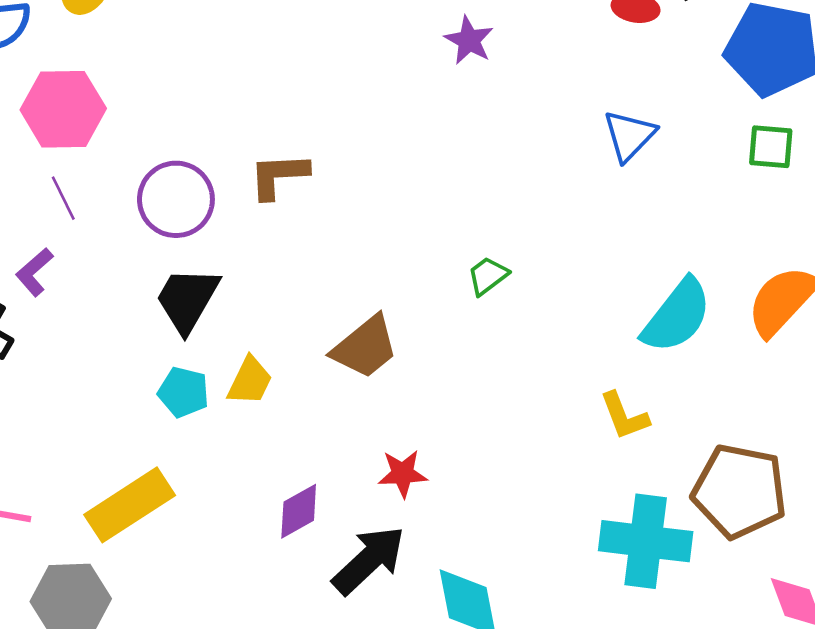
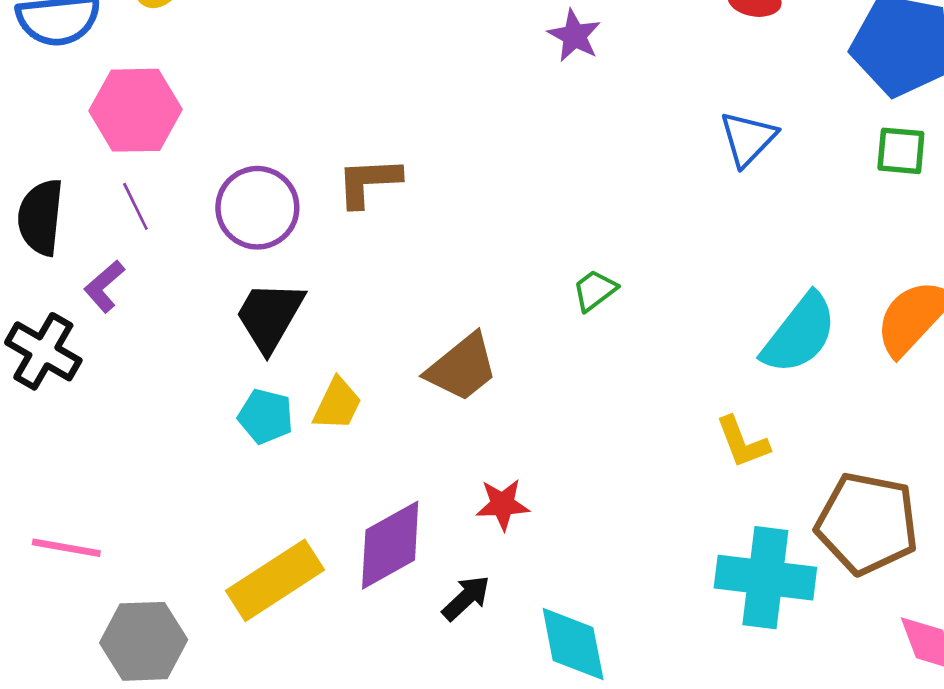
yellow rectangle: (130, 505) -> (275, 580), moved
purple diamond: (299, 511) -> (390, 545), size x1.5
black arrow: (369, 560) -> (466, 598), size x0.6

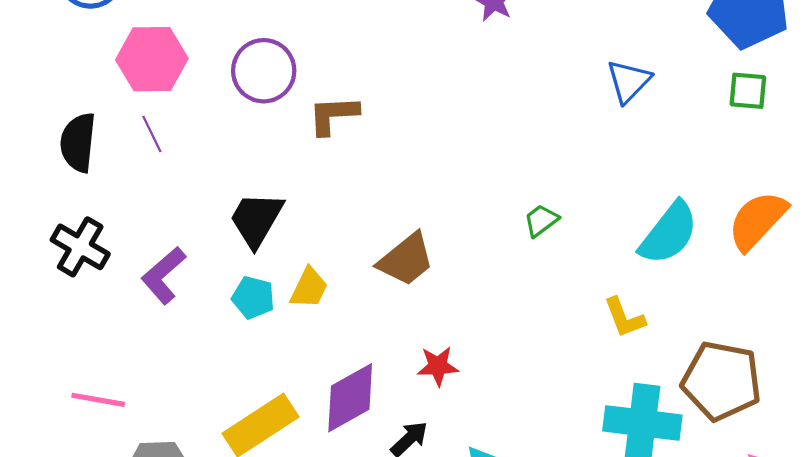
purple circle: (257, 208) -> (264, 71), moved
purple L-shape: (104, 286) -> (163, 275), moved, size x1.4
green trapezoid: (595, 290) -> (541, 220), moved

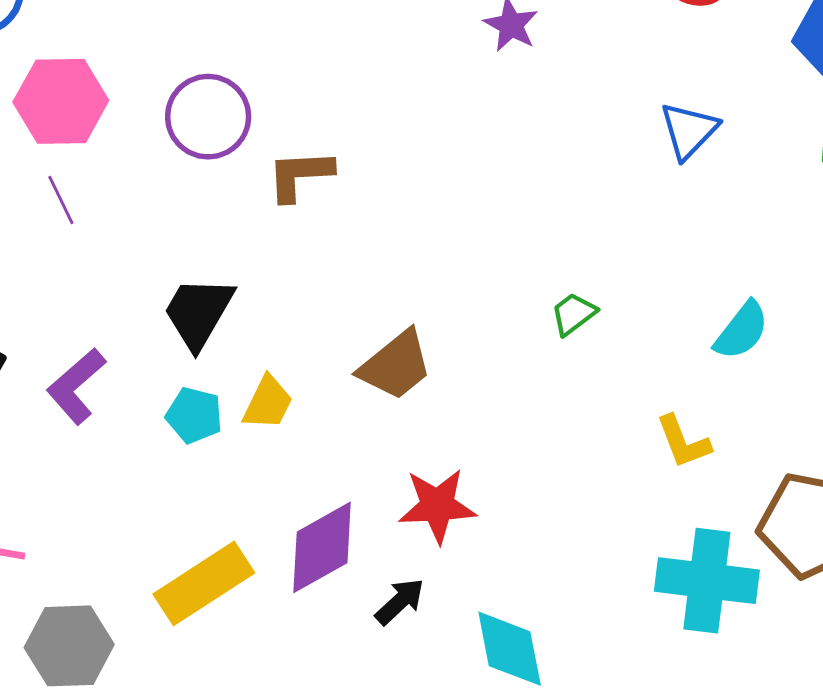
cyan semicircle: (669, 233) -> (742, 331), size x0.7
red star: (438, 366) -> (437, 506), size x1.4

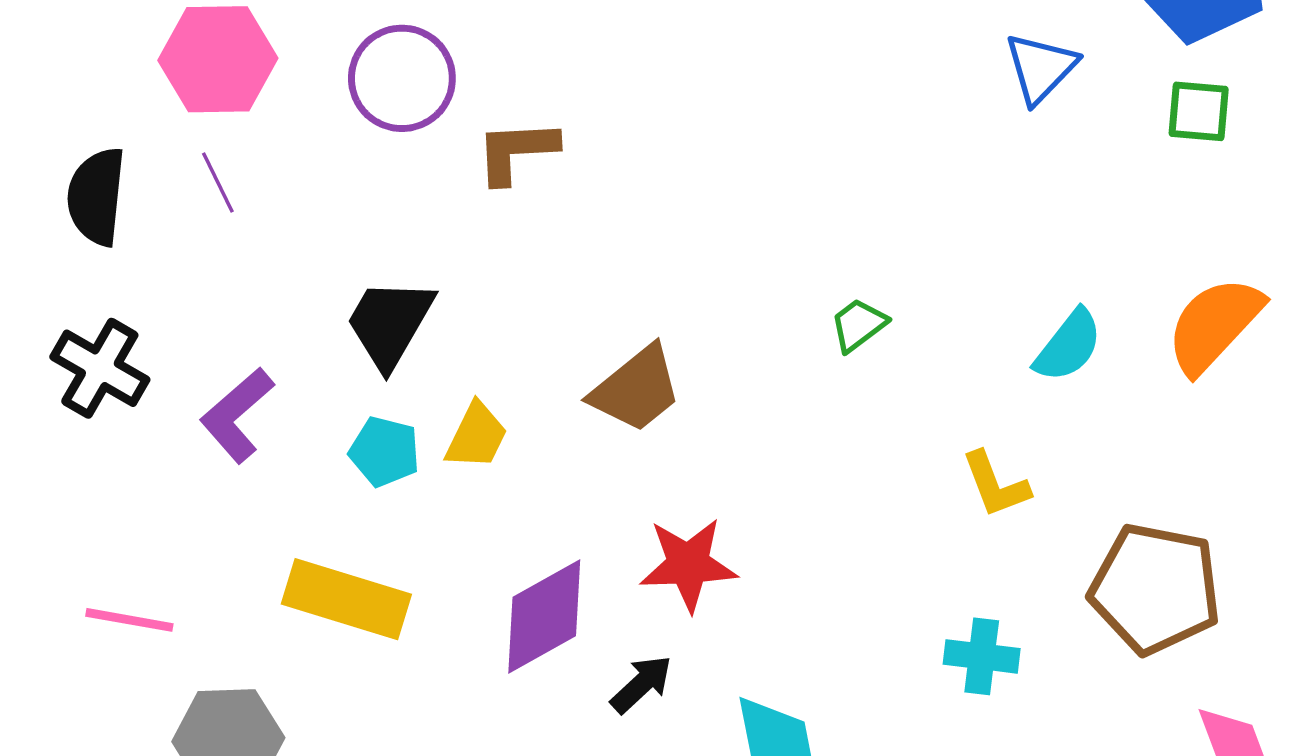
blue triangle: (689, 131) -> (1041, 68), moved
cyan cross: (707, 581) -> (982, 656), moved, size x0.6
yellow rectangle: (204, 583) -> (346, 599), moved, turned 50

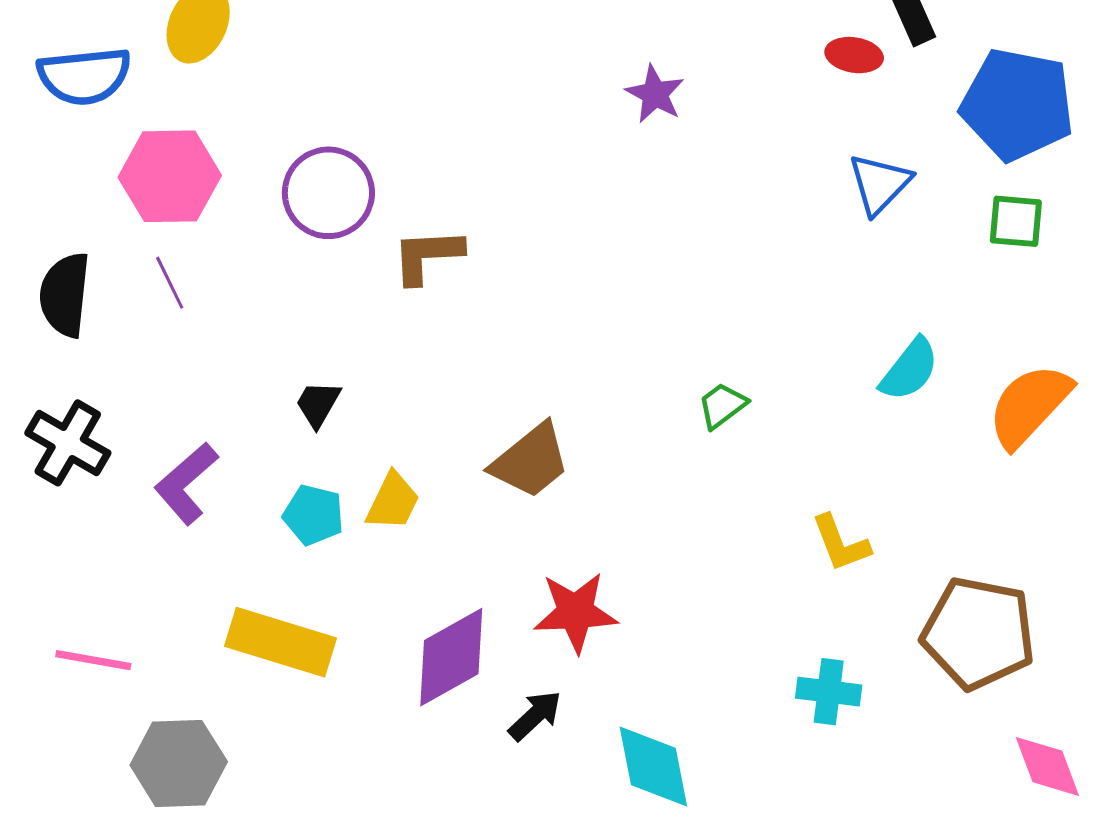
black trapezoid: (390, 323) -> (318, 404), size x0.6
cyan semicircle: (1068, 346) -> (910, 370), moved

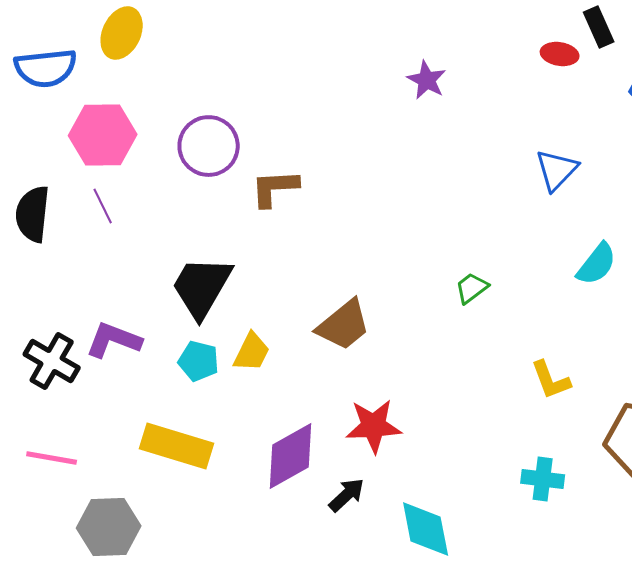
blue triangle: (880, 184) -> (557, 170), moved
black trapezoid: (318, 404) -> (202, 287), size x2.0
black cross: (68, 443) -> (52, 361), moved
purple L-shape: (186, 483) -> (114, 340), turned 62

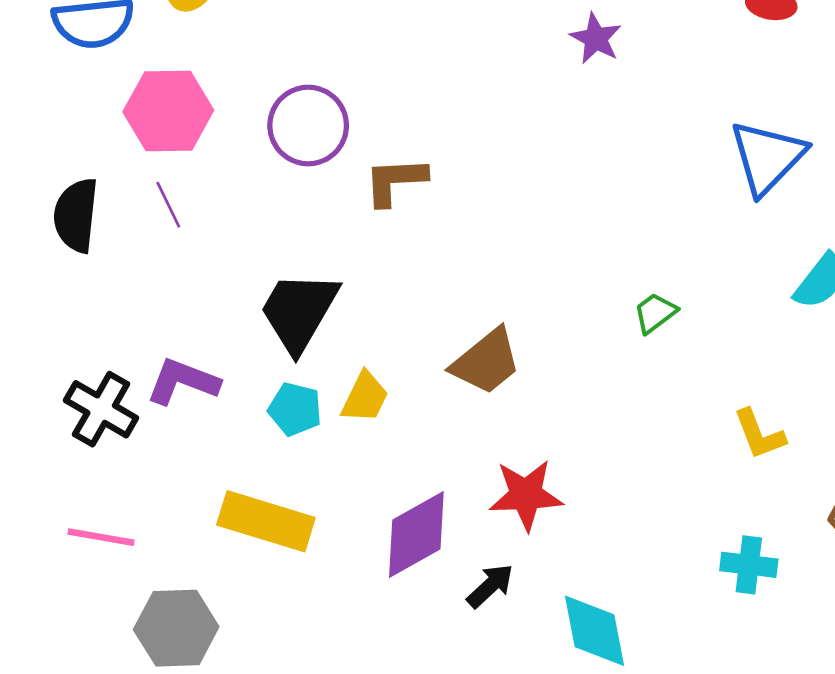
blue triangle: (557, 170) -> (767, 157), size x1.4

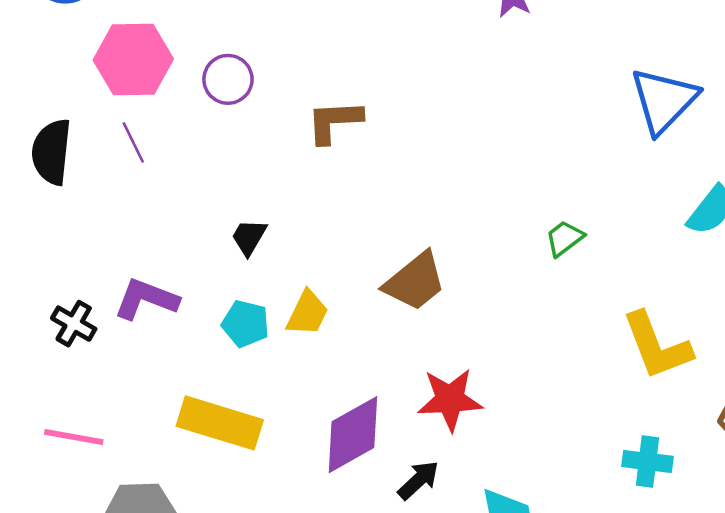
purple circle: (308, 126) -> (228, 79), moved, size x0.7
black trapezoid: (299, 312) -> (249, 237), size x0.5
black cross: (101, 409) -> (74, 324), size x0.7
yellow L-shape: (759, 434) -> (657, 346), size x1.5

